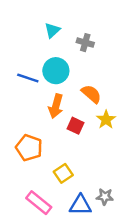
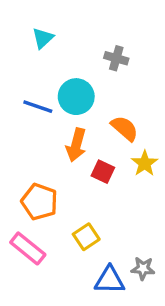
cyan triangle: (52, 30) -> (43, 38), moved
pink rectangle: (39, 203) -> (28, 248), moved

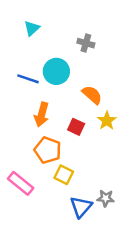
orange arrow: (76, 145) -> (42, 114), moved
orange pentagon: (40, 202) -> (48, 150), moved
yellow square: (86, 237) -> (64, 175), turned -30
blue triangle: (110, 280) -> (81, 207), turned -50

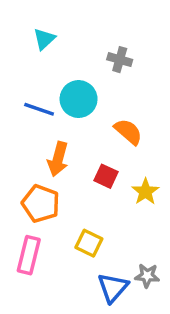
yellow star: (107, 121) -> (145, 192), moved
orange pentagon: (48, 150) -> (41, 204), moved
pink rectangle: (21, 183) -> (29, 255), turned 65

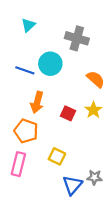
gray cross: (120, 60) -> (77, 38), size x1.5
orange semicircle: (128, 132) -> (96, 79), moved
yellow star: (145, 192) -> (93, 110), moved

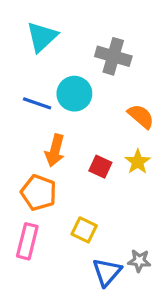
cyan triangle: (28, 25) -> (42, 37), size x1.5

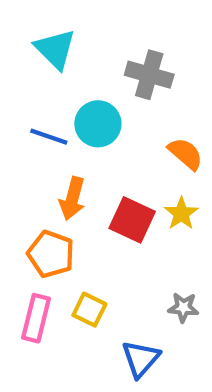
cyan triangle: (42, 37) -> (55, 49), turned -32
red square: (100, 167) -> (132, 220), size x1.5
yellow square: (84, 230) -> (89, 310), moved
gray star: (139, 261) -> (183, 307), moved

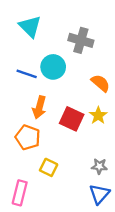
pink rectangle: (36, 318) -> (20, 193), moved
blue triangle: (141, 359) -> (99, 194), moved

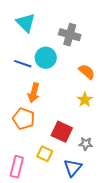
red square: (72, 119) -> (62, 132), moved
yellow square: (49, 167) -> (45, 154), moved
blue triangle: (99, 194) -> (73, 168), moved

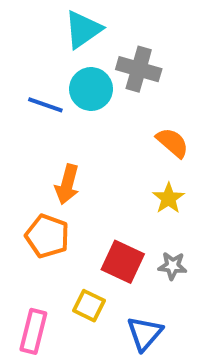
cyan triangle: (26, 23) -> (83, 29), moved, turned 40
cyan circle: (46, 58) -> (91, 89), moved
blue line: (23, 64) -> (45, 105), moved
gray star: (86, 144) -> (172, 266), moved

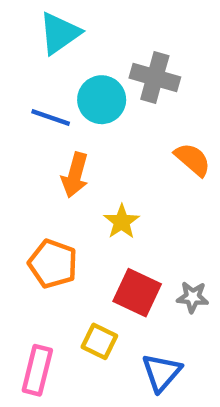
cyan triangle: (83, 29) -> (60, 33), moved
orange arrow: (67, 184) -> (75, 175), moved
yellow star: (168, 198) -> (122, 222), moved

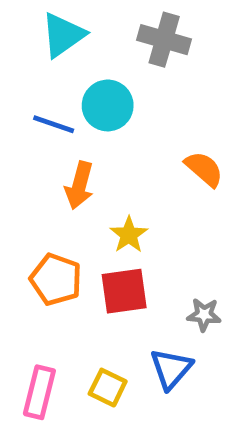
gray cross: (155, 78) -> (164, 40), moved
red square: (137, 293) -> (124, 291), moved, turned -33
yellow square: (99, 341) -> (108, 388), moved
blue triangle: (162, 372) -> (171, 369), moved

